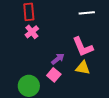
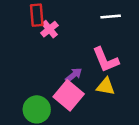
pink cross: (32, 32) -> (49, 29), moved
pink square: (54, 75) -> (69, 95), size x1.6

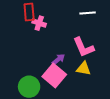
pink cross: (49, 29) -> (39, 23), turned -32

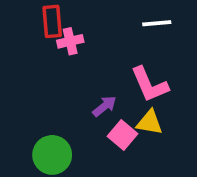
pink cross: (39, 23) -> (70, 41), turned -32
pink square: (54, 76) -> (122, 135), moved, size x0.7

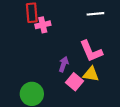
purple arrow: (104, 106) -> (64, 64), turned -32

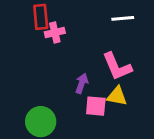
pink square: (75, 82) -> (96, 106), turned -35

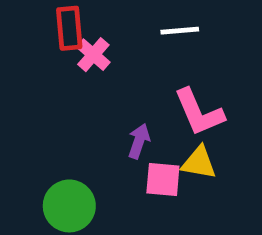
white line: (123, 18) -> (180, 31), moved
pink cross: (55, 33) -> (93, 55), turned -36

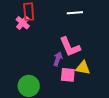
pink cross: (93, 55) -> (23, 23), moved
pink L-shape: (199, 112) -> (70, 47), moved

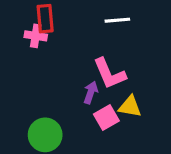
pink cross: (23, 23) -> (36, 36), turned -32
pink square: (68, 75) -> (106, 118), turned -35

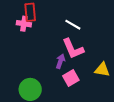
white line: (117, 20) -> (73, 25), moved, turned 35
yellow triangle: (130, 107) -> (102, 70), moved

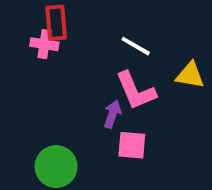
yellow triangle: (102, 70) -> (190, 75), moved
pink square: (71, 78) -> (132, 145), turned 35

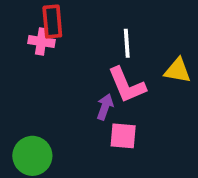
white line: (136, 46) -> (127, 43), turned 56
green circle: (56, 167) -> (32, 156), moved

